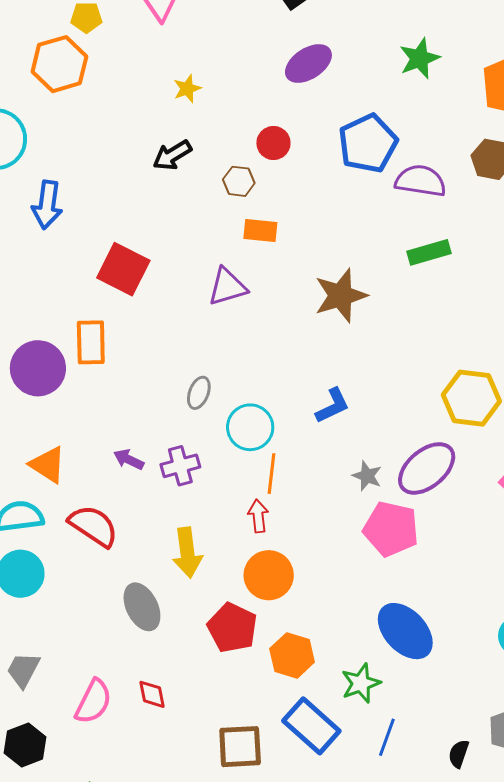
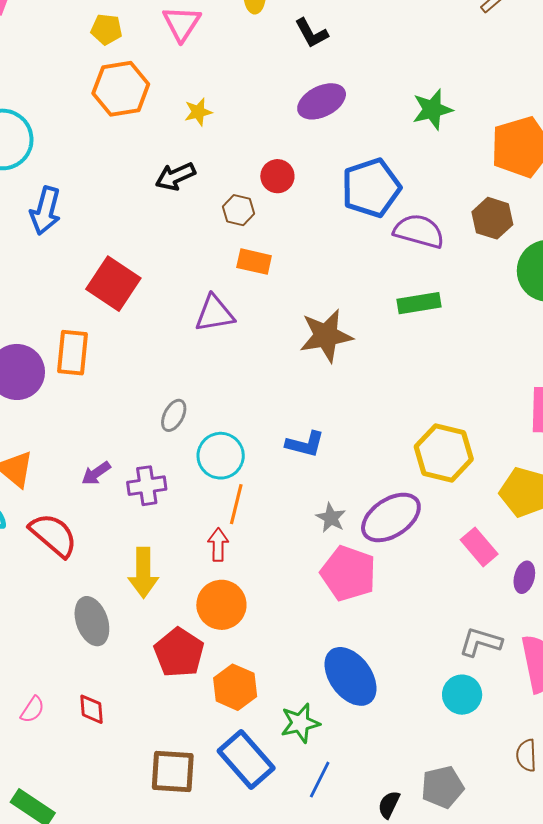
orange hexagon: (59, 64) -> (121, 89), moved
blue L-shape: (333, 406) -> (305, 444), turned 33
purple arrow: (129, 459) -> (96, 473), turned -68
pink semicircle: (93, 702) -> (32, 710), size x0.6

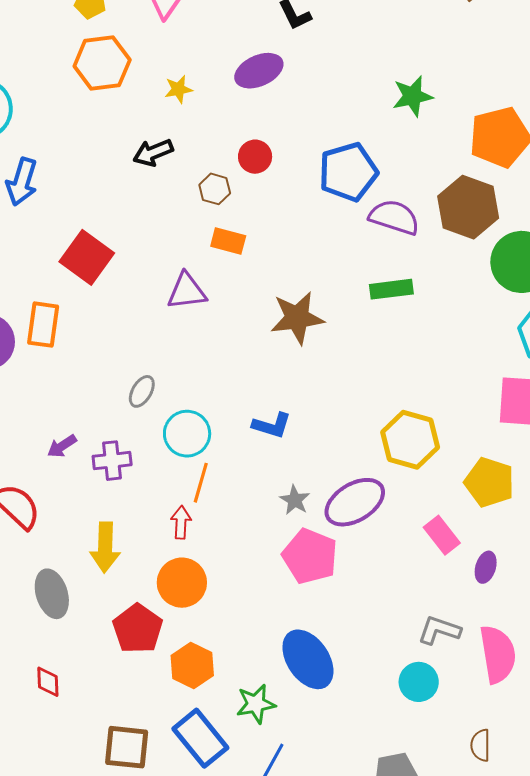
purple ellipse: (322, 101) -> (259, 71), moved
brown hexagon: (492, 218) -> (468, 207), size x1.5

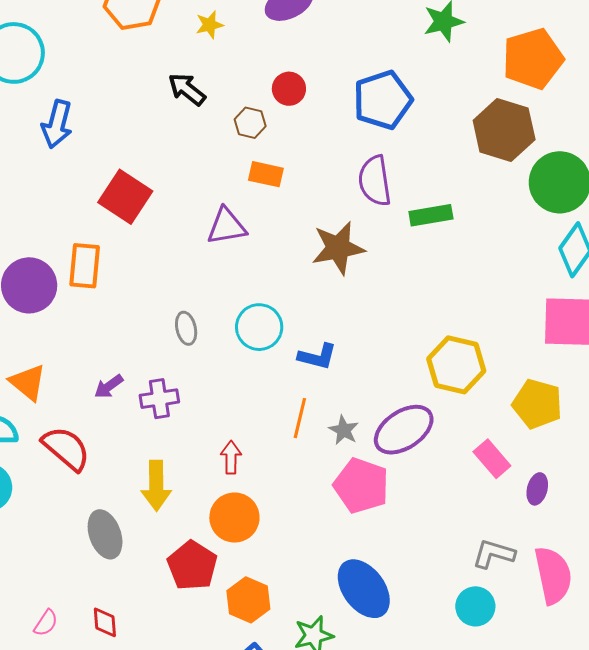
black arrow: (153, 153) -> (187, 89), turned 63
purple semicircle: (394, 217) -> (375, 181), moved, turned -114
gray ellipse: (142, 391) -> (186, 328), turned -40
cyan circle: (187, 434) -> (259, 327), moved
orange line: (201, 483) -> (300, 418), moved

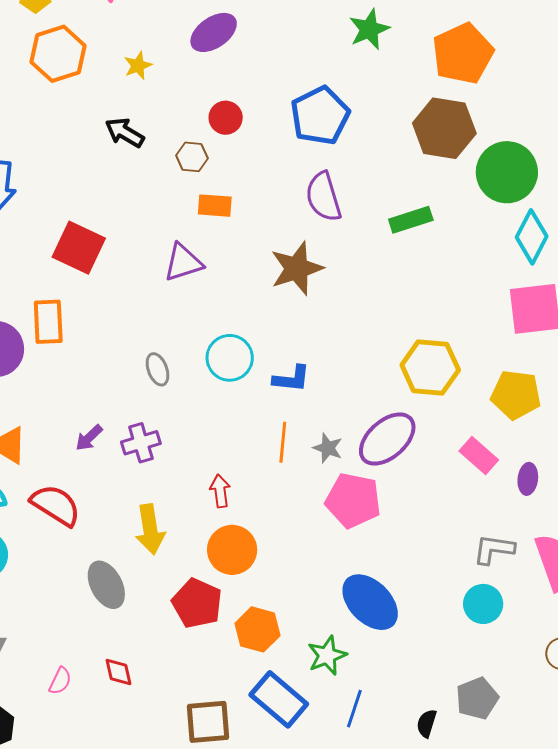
green rectangle: (431, 215) -> (411, 220), moved

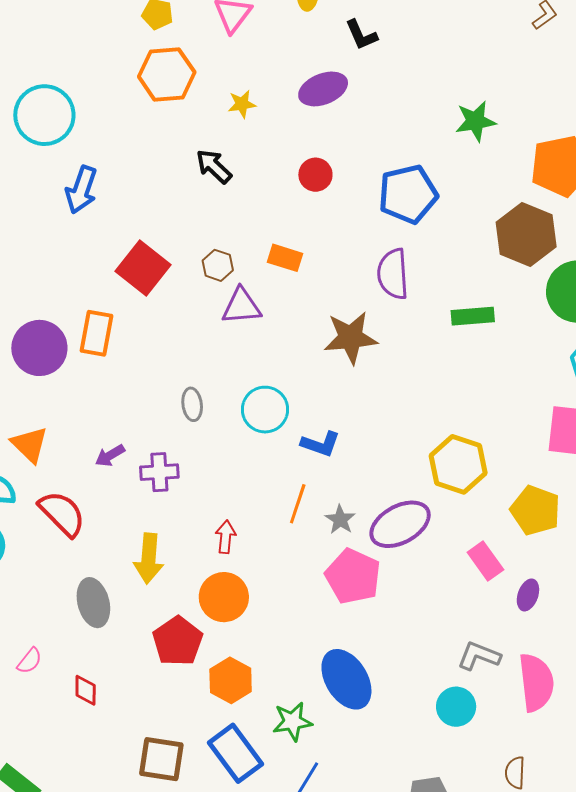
brown hexagon: (192, 157) -> (218, 265), moved
pink semicircle: (60, 681) -> (30, 661), moved

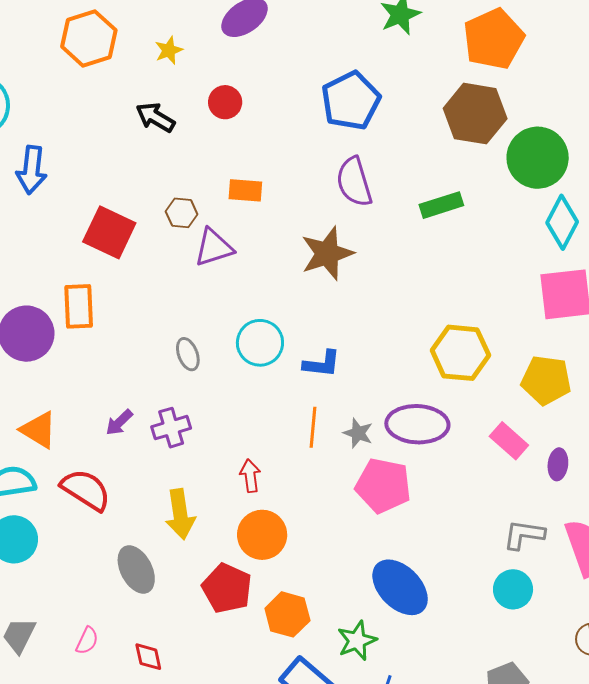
red circle: (315, 175) -> (225, 102), moved
purple ellipse: (400, 524) -> (417, 424), turned 44

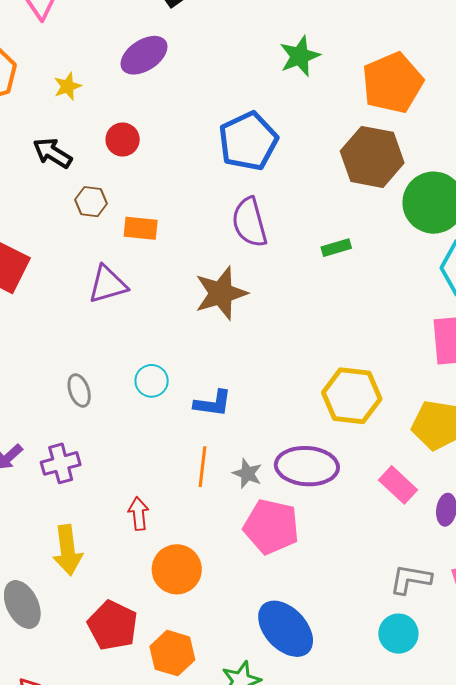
green rectangle: (441, 205) -> (336, 248), size x0.7
brown hexagon: (182, 213) -> (91, 202), moved
cyan circle: (260, 343) -> (152, 381), size x0.7
orange circle: (262, 535) -> (177, 569), moved

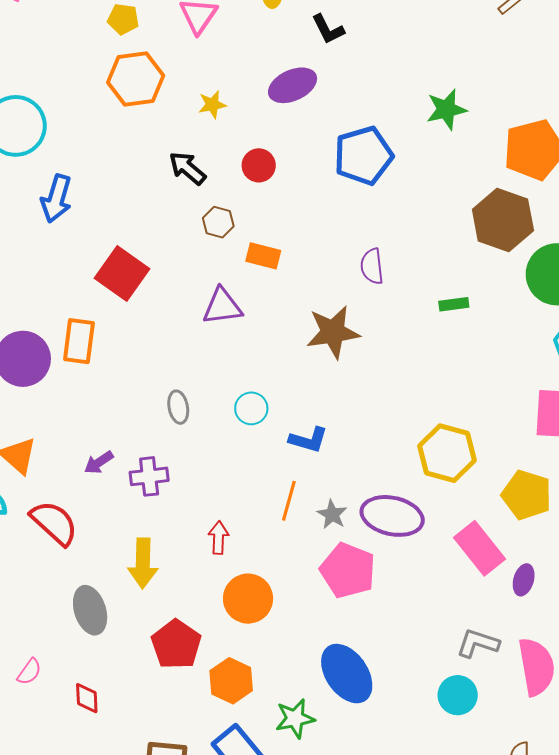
blue pentagon: (248, 141) -> (363, 156), moved
purple semicircle: (250, 222) -> (372, 266), size x0.7
pink rectangle: (398, 485) -> (479, 548), size x1.4

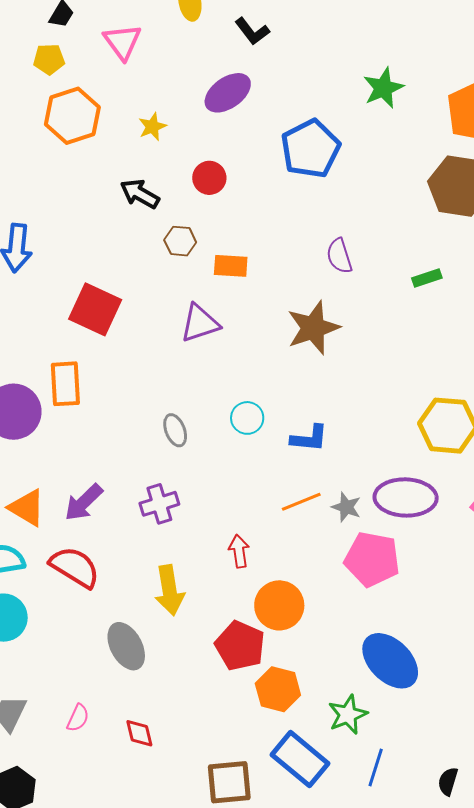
purple arrow: (99, 462) -> (84, 502), moved, size x1.4
orange line: (289, 501) -> (301, 502), turned 63
red pentagon: (176, 644) -> (240, 646), moved

